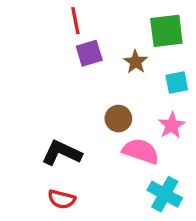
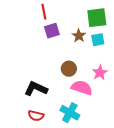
cyan square: (177, 82) -> (98, 40), moved
cyan cross: (165, 194) -> (70, 113), moved

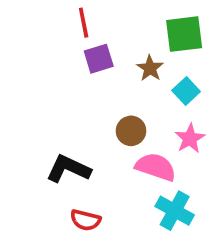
cyan square: (98, 40) -> (186, 91), moved, turned -32
cyan cross: (70, 113) -> (175, 211), moved
red semicircle: (36, 116) -> (85, 220), moved

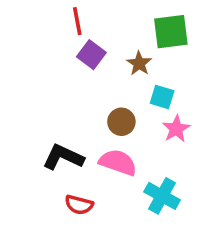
purple square: (99, 59) -> (91, 55), turned -36
cyan square: (186, 91) -> (162, 97), moved, turned -30
pink semicircle: (156, 167) -> (118, 162), moved

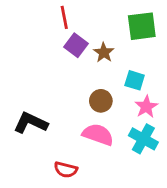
brown star: (139, 63) -> (104, 53), moved
black L-shape: (63, 157) -> (31, 123), moved
cyan cross: (162, 196) -> (143, 139), moved

